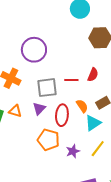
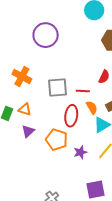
purple circle: (34, 50) -> (46, 35), moved
red line: (71, 80) -> (83, 91), moved
purple triangle: (39, 109) -> (28, 131), moved

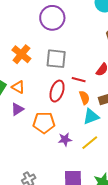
gray square: (58, 87) -> (56, 59), moved
red ellipse: (71, 116) -> (57, 91), moved
orange pentagon: (57, 140) -> (44, 123), turned -30

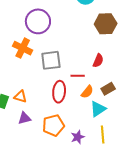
orange cross: (21, 54) -> (23, 48), moved
orange semicircle: (84, 98) -> (87, 92), turned 72
purple triangle: (17, 109) -> (25, 118), turned 32
yellow line: (90, 143) -> (103, 135), turned -42

